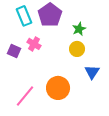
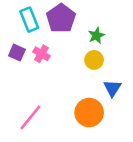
purple square: (14, 51) -> (17, 53), moved
orange circle: (58, 88) -> (89, 113), moved

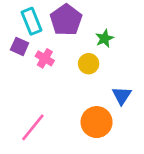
purple square: (17, 53) -> (20, 46), moved
yellow circle: (94, 60) -> (89, 64), moved

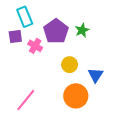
purple pentagon: (66, 20) -> (56, 31), moved
purple square: (20, 46) -> (15, 36), turned -32
yellow circle: (89, 64) -> (70, 65), moved

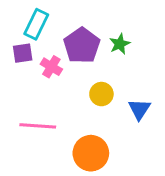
cyan rectangle: (25, 17) -> (36, 24), turned 48
orange circle: (76, 96) -> (91, 153), moved
pink line: (26, 100) -> (38, 126), moved, turned 55

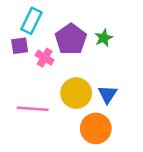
yellow circle: (101, 94) -> (76, 93), moved, size x1.5
blue triangle: (139, 109) -> (108, 94), moved
orange circle: (91, 153) -> (96, 128), moved

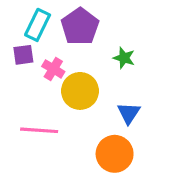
green star: (104, 38) -> (124, 58), moved, turned -30
purple pentagon: (71, 39) -> (80, 27), moved
yellow circle: (76, 93) -> (80, 91), moved

